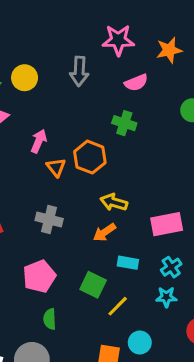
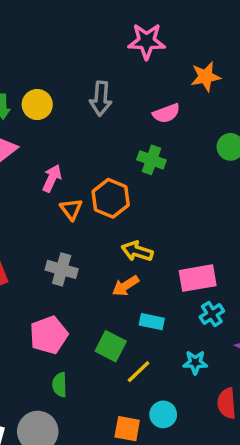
pink star: (118, 40) -> (147, 41), moved
cyan cross: (171, 267) -> (212, 314), moved

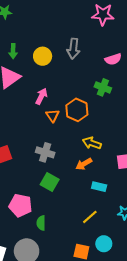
yellow circle: (37, 105) -> (43, 56), moved
pink pentagon: (49, 335) -> (20, 205), moved, turned 30
green square: (111, 346) -> (50, 182), moved

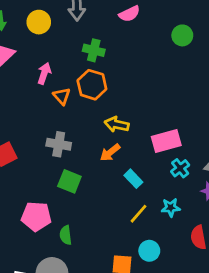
green cross: (103, 87) -> (94, 50), moved
cyan rectangle: (99, 187) -> (133, 179), turned 40
yellow line: (90, 217) -> (139, 214), moved

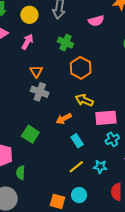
pink arrow: (44, 73) -> (27, 42), moved
orange hexagon: (92, 85) -> (81, 68), moved
yellow arrow: (117, 124) -> (84, 100), moved
gray cross: (59, 144) -> (40, 92), moved

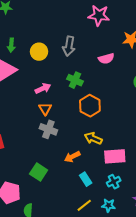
pink arrow: (27, 42) -> (43, 88), moved, turned 35
cyan cross: (112, 139) -> (114, 182), moved

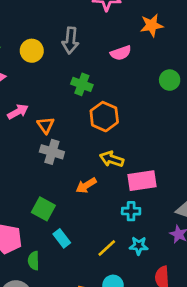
pink arrow: (43, 88) -> (18, 112), moved
cyan rectangle: (86, 179) -> (62, 238), moved
cyan cross: (114, 182) -> (131, 211), moved, turned 32

